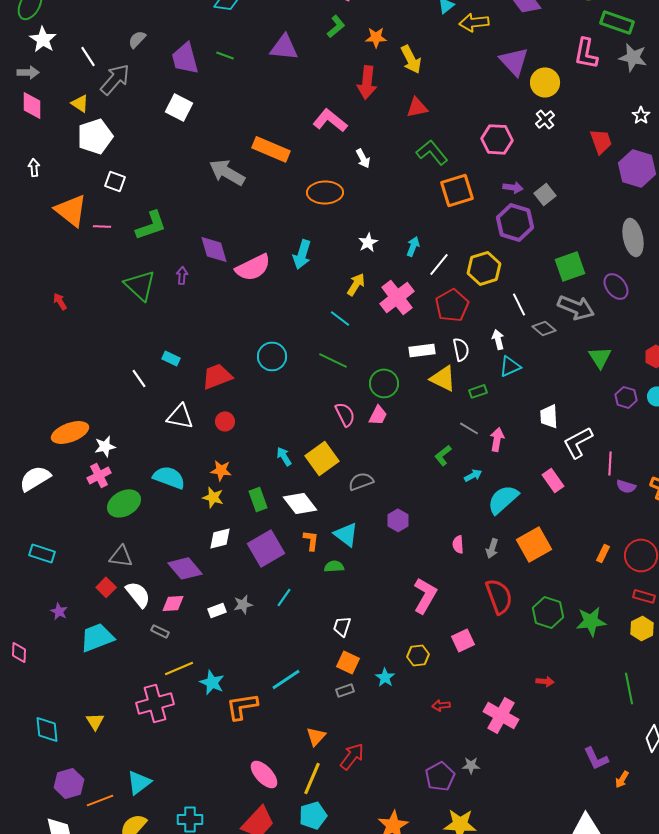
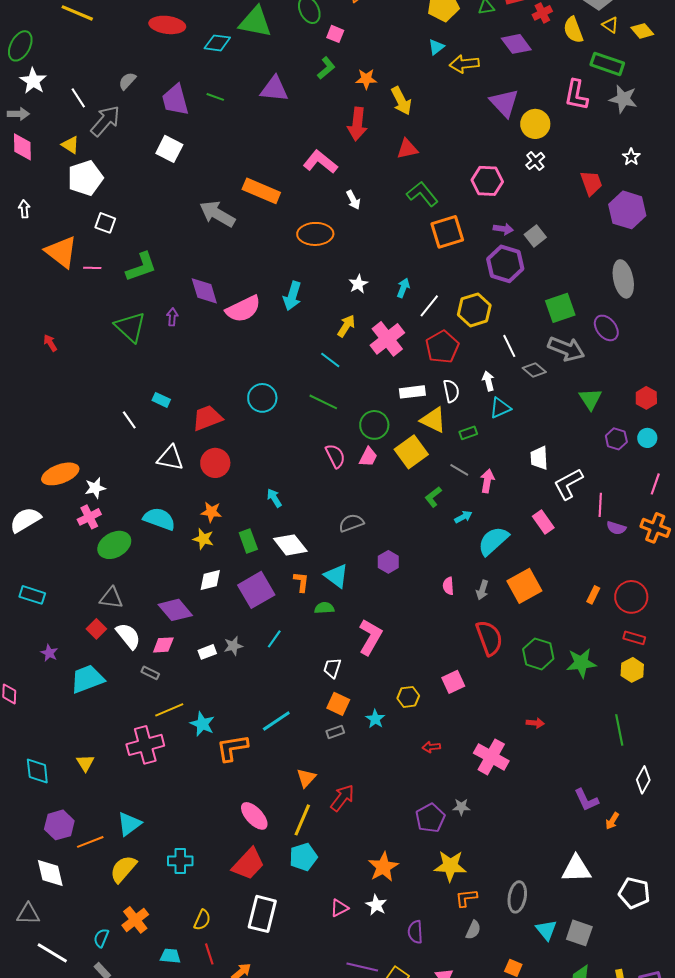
red circle: (225, 421) -> (215, 463), size x1.5
yellow square: (322, 458) -> (411, 452), moved
pink L-shape: (425, 595) -> (370, 637), moved

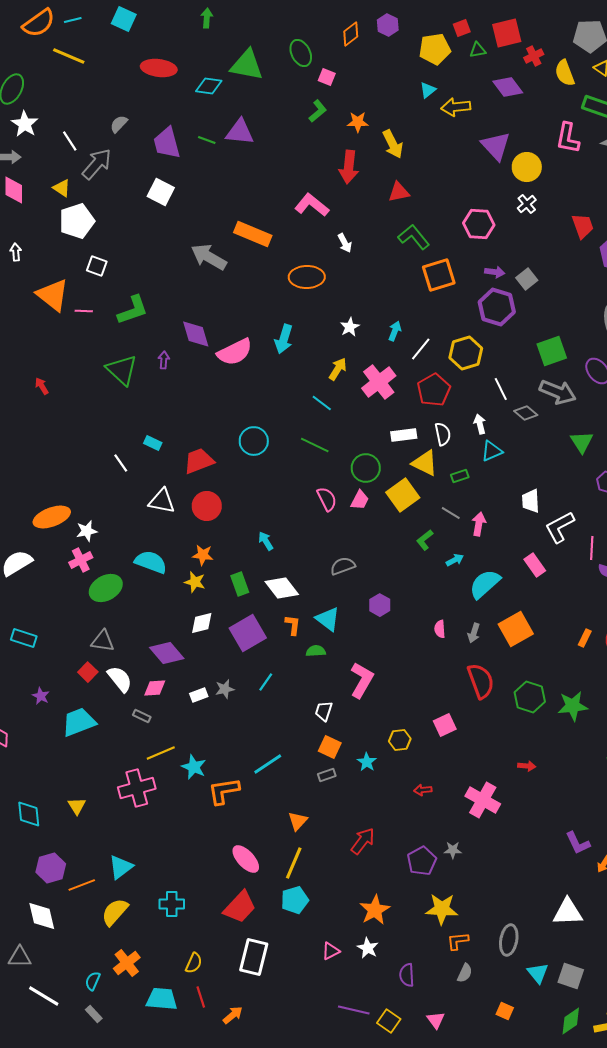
purple triangle: (274, 89) -> (240, 132), moved
red arrow: (342, 798) -> (363, 841), moved
cyan trapezoid: (170, 956) -> (162, 999), size x1.5

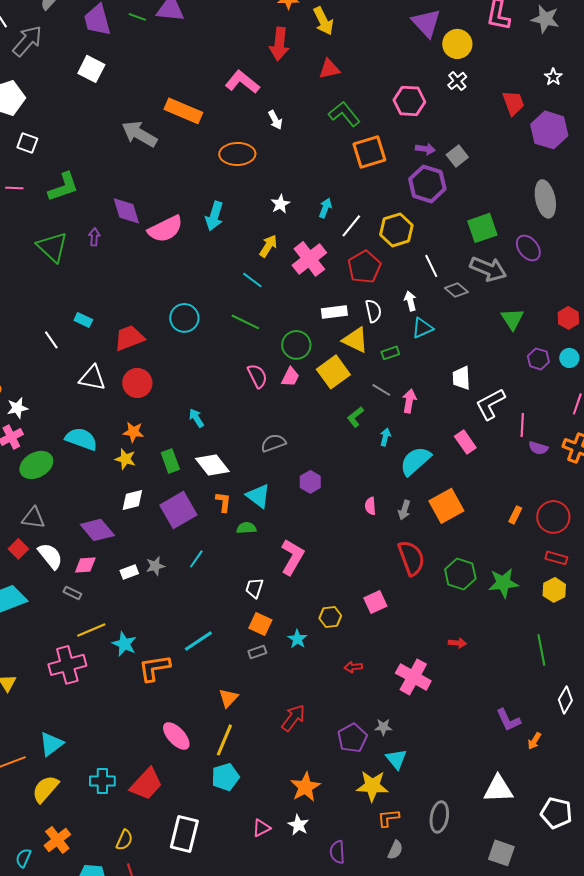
cyan arrow: (455, 560) -> (385, 437), turned -48
red trapezoid: (240, 907) -> (146, 784), moved
cyan triangle: (538, 973) -> (396, 759), moved

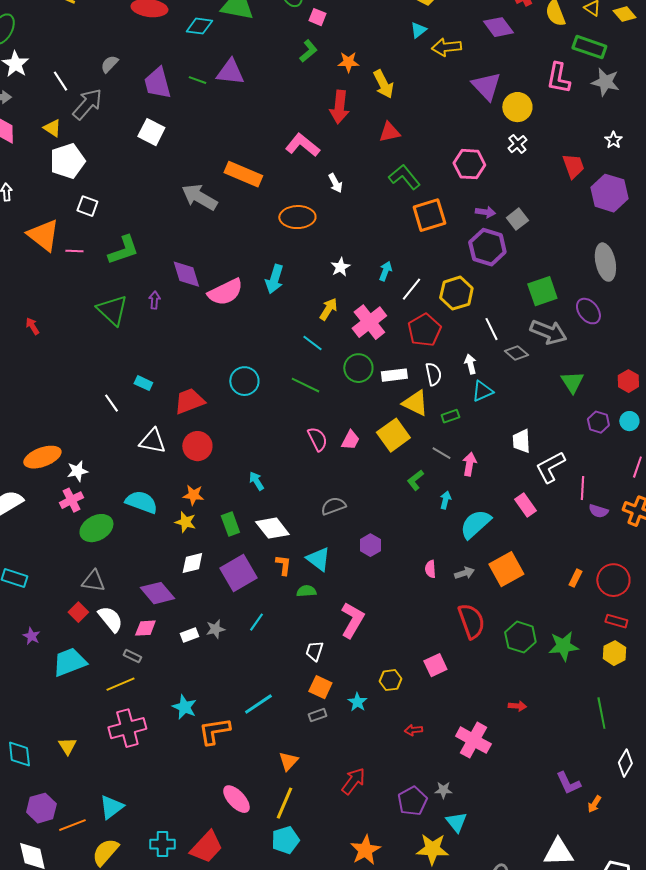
green circle: (296, 345) -> (358, 368), moved
gray arrow: (404, 510) -> (464, 573), turned -126
yellow line: (91, 630) -> (120, 684), moved

